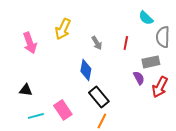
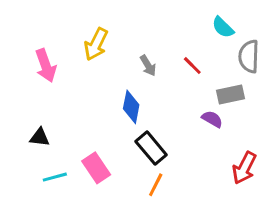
red line: (126, 43) -> (192, 66), turned -56
purple semicircle: (139, 78) -> (212, 119), turned -32
red arrow: (160, 87) -> (244, 168), moved

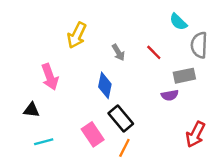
pink arrow: (46, 66) -> (50, 77), moved
purple semicircle: (212, 119) -> (170, 95), turned 140
pink rectangle: (96, 168) -> (93, 134), moved

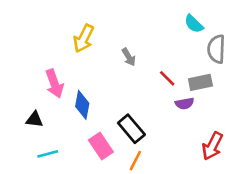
red line: (154, 52) -> (167, 78), moved
blue diamond: (105, 85) -> (82, 105), moved

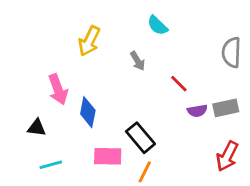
cyan semicircle: (194, 24) -> (157, 25), moved
gray rectangle: (200, 82) -> (226, 108), moved
pink rectangle: (101, 146) -> (108, 156), turned -55

